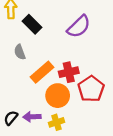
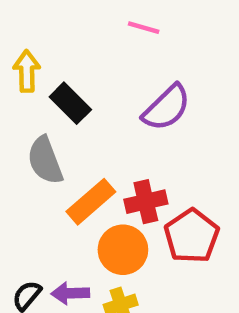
gray semicircle: (20, 52) -> (45, 160), size x1.5

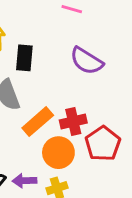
black rectangle: (70, 103) -> (24, 58), turned 50
purple semicircle: (166, 108) -> (87, 61), turned 76

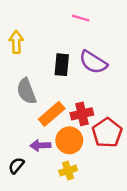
black rectangle: (24, 58) -> (62, 65), moved
purple arrow: (24, 181) -> (40, 145), moved

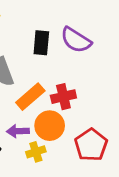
red pentagon: (107, 133) -> (91, 145), moved
yellow cross: (68, 171) -> (36, 152), moved

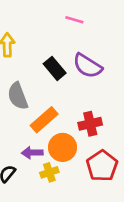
black rectangle: (41, 43) -> (55, 68), turned -45
red cross: (63, 97) -> (90, 124), moved

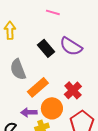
pink line: (74, 20) -> (53, 12), moved
red cross: (90, 124) -> (73, 90), turned -30

